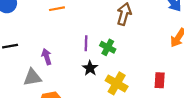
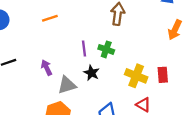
gray triangle: (32, 77) -> (67, 85), moved
yellow cross: (117, 83) -> (136, 76), moved

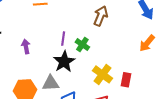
black star: (92, 73) -> (64, 62), size x1.5
gray triangle: (67, 85) -> (51, 83), moved

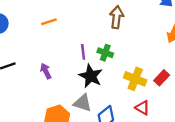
red rectangle: (126, 80) -> (162, 78), turned 48
gray triangle: (51, 83) -> (83, 103), turned 36

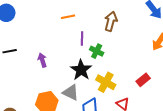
orange line: (49, 22) -> (68, 17), moved
purple line: (83, 52) -> (82, 38), moved
yellow cross: (135, 79) -> (106, 82), moved

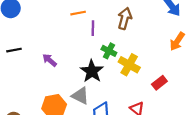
purple line: (82, 38) -> (93, 28), moved
purple arrow: (42, 60) -> (50, 60), turned -32
yellow cross: (106, 82) -> (129, 65), moved

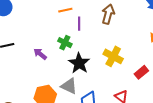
green cross: (109, 51) -> (65, 43), moved

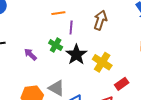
black star: (79, 63) -> (76, 55), moved
red rectangle: (141, 72) -> (122, 84), moved

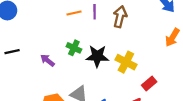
purple line: (71, 27) -> (95, 12), moved
black star: (76, 55) -> (97, 56), turned -30

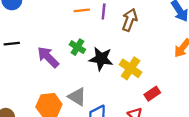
purple arrow: (47, 60) -> (48, 57), size x1.5

